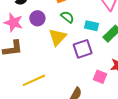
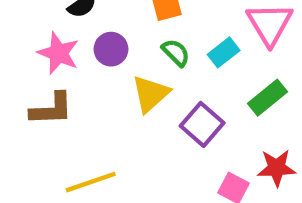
cyan rectangle: (91, 26) -> (224, 52), moved, turned -56
purple square: (83, 49) -> (202, 124), turned -36

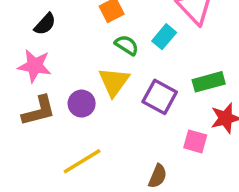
purple circle: (111, 49) -> (82, 104), moved
green rectangle: (268, 98) -> (209, 82), moved, turned 36

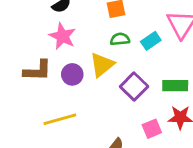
green semicircle: (127, 45) -> (120, 39), turned -54
pink star: (35, 66) -> (62, 36), moved
pink square: (195, 141) -> (152, 129), turned 36

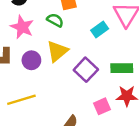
green semicircle: (120, 39) -> (55, 20), moved, turned 35

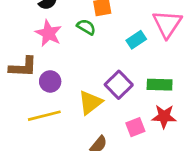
yellow triangle: (57, 51) -> (90, 102), moved
purple circle: (31, 60) -> (50, 81), moved

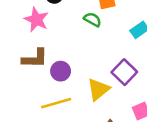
pink star: (49, 33) -> (36, 20), moved

